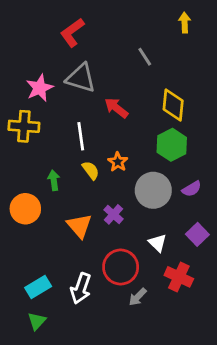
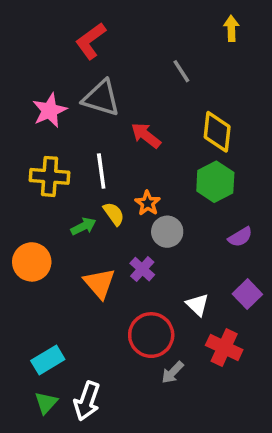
yellow cross: (24, 126) -> (50, 176), moved
green arrow: (54, 180) -> (83, 226), moved, turned 72
gray circle: (153, 190) -> (167, 232), moved, size x0.7
white arrow: (81, 288) -> (87, 401), moved

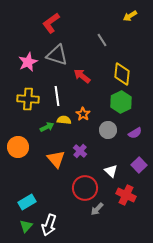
yellow arrow: (231, 28) -> (130, 16), turned -120
yellow semicircle: (114, 214) -> (64, 120), turned -48
gray circle: (167, 232) -> (108, 130), moved

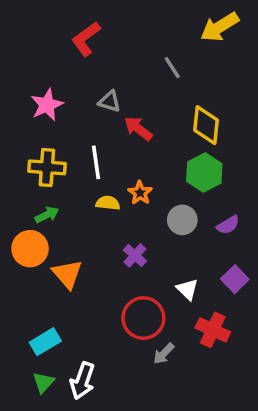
yellow arrow: (130, 16) -> (220, 27), size x1.6
gray triangle: (57, 55) -> (110, 101), moved, size x0.6
green arrow: (47, 127) -> (47, 215), moved
orange triangle: (56, 159) -> (67, 274), moved

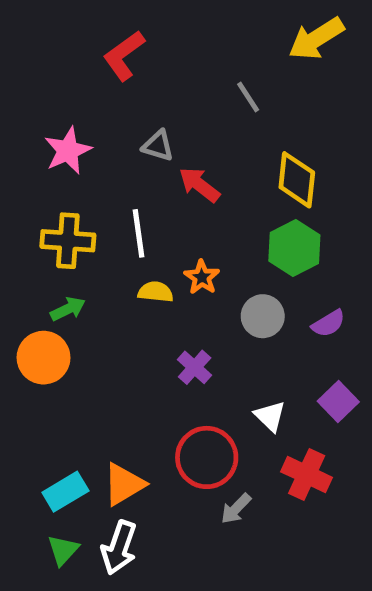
orange triangle: (67, 274) -> (124, 484), moved, turned 40

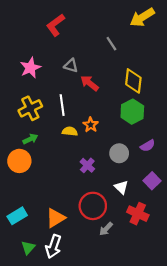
yellow cross: (68, 241) -> (30, 108), turned -30
gray circle: (263, 316) -> (119, 153), moved
cyan rectangle: (65, 492) -> (17, 216), moved

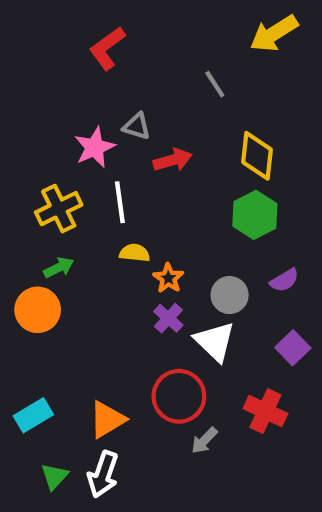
pink star: (30, 68) -> (95, 147), moved
red arrow: (90, 83) -> (173, 160), turned 126
orange star: (91, 125) -> (168, 278), moved
white triangle: (121, 187) -> (215, 341), moved, size x1.5

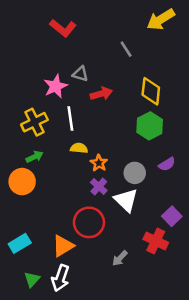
red L-shape: (107, 48) -> (63, 28), turned -105
purple square: (293, 348) -> (172, 216), moved
red circle: (179, 396) -> (89, 222), moved

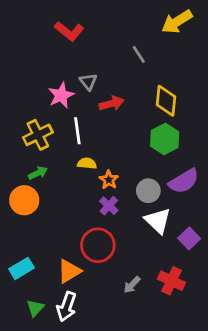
gray triangle: (80, 74) -> (88, 82), turned 35
purple semicircle: (167, 164) -> (184, 181), size x1.6
white triangle: (126, 200) -> (158, 221), moved
red cross: (156, 241) -> (171, 281), moved

